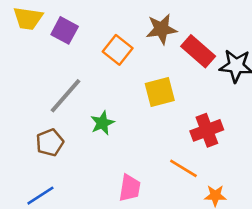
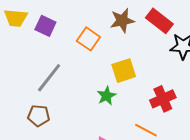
red rectangle: (198, 51) -> (159, 21), moved
green star: (102, 123) -> (106, 96), moved
brown pentagon: (50, 143) -> (39, 116), turned 30

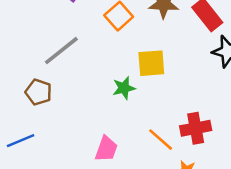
red cross: (163, 99) -> (196, 128), moved

